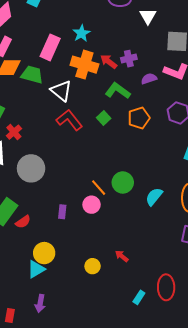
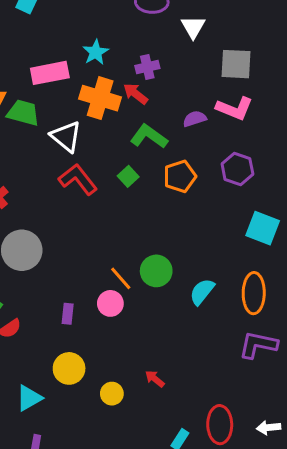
pink rectangle: (50, 47) -> (50, 73), turned 55
purple cross: (129, 59) -> (147, 67), moved
yellow circle: (44, 253) -> (69, 368), moved

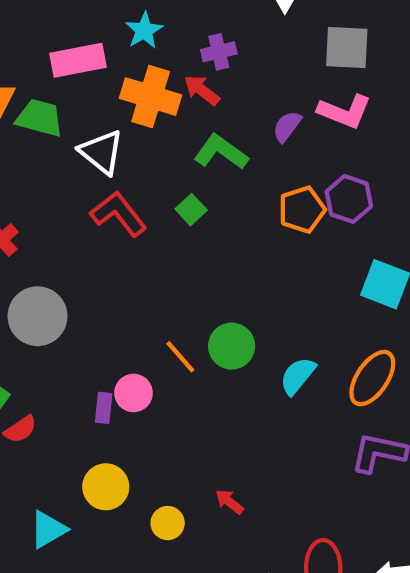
purple semicircle: (195, 119) -> (287, 126), turned -35
orange pentagon: (180, 176) -> (302, 210), moved
orange ellipse: (254, 293) -> (372, 378), turned 33
pink circle: (110, 303) -> (133, 393), moved

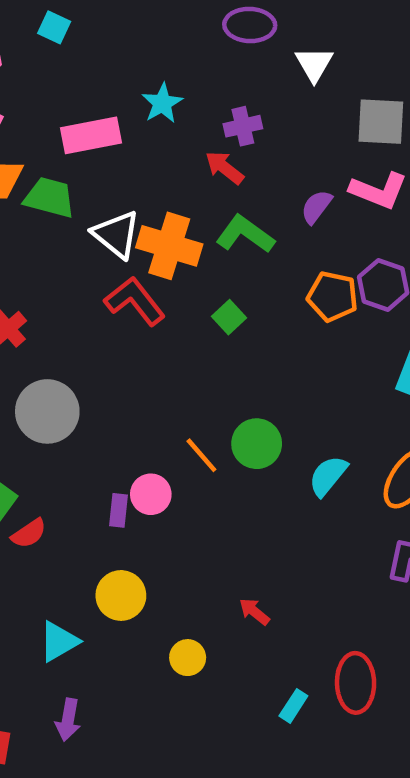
orange cross: (151, 97) -> (169, 246), moved
green square: (191, 210) -> (229, 317), moved
orange pentagon: (302, 210) -> (333, 296), turned 30
yellow circle: (168, 523) -> (188, 658), moved

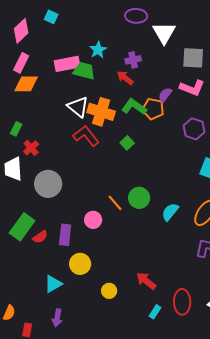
white triangle: (314, 64) -> (164, 33), size x1.4
green trapezoid: (50, 198) -> (84, 71), moved
orange pentagon: (333, 296) -> (153, 109), moved
purple rectangle: (119, 510) -> (65, 235), moved, size x1.5
red arrow: (254, 612) -> (146, 281), moved, size x1.5

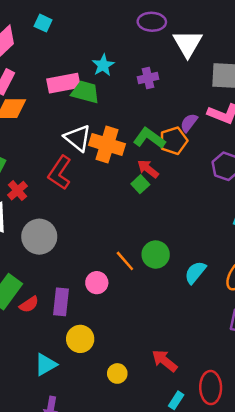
red arrow: (125, 78) -> (148, 169), moved
orange pentagon: (153, 109) -> (174, 141), turned -30
red L-shape: (86, 136) -> (60, 173), moved, turned -108

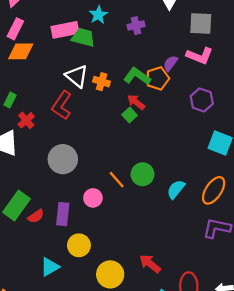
orange cross: (107, 145) -> (102, 82), size x0.6
gray circle: (39, 237) -> (63, 159), moved
yellow circle: (117, 373) -> (110, 274), size x1.6

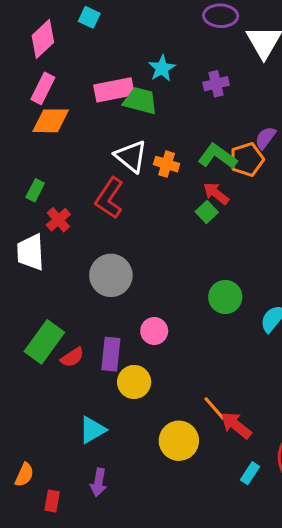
orange line: (117, 180) -> (214, 408), moved
yellow circle: (79, 245) -> (134, 382), moved

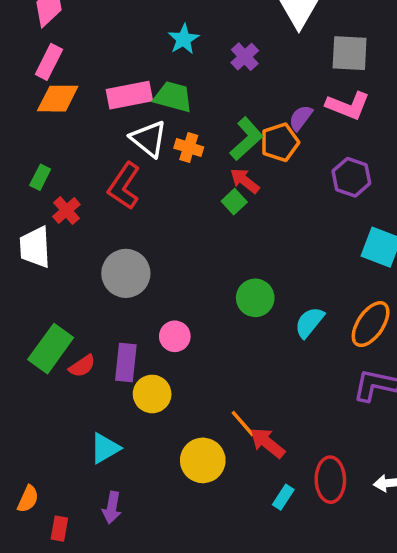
purple cross: (216, 84) -> (245, 57), turned -30
pink rectangle: (114, 90) -> (129, 95), moved
green trapezoid: (140, 101) -> (173, 97), moved
green L-shape: (218, 156) -> (246, 139), turned 102

